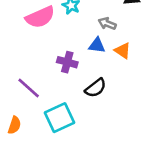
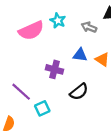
gray arrow: (107, 24) -> (89, 27), moved
cyan square: (59, 118) -> (42, 108), moved, size x0.6

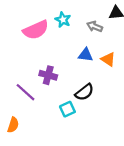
purple cross: (55, 69) -> (48, 75), moved
cyan square: (42, 108) -> (67, 109), moved

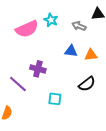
orange triangle: (108, 59) -> (91, 55), turned -40
black semicircle: (84, 92) -> (87, 84), moved
cyan square: (67, 109) -> (55, 99), turned 32

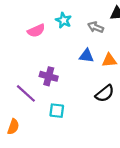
pink semicircle: (27, 29) -> (36, 31), size x0.7
cyan square: (55, 99) -> (57, 111), moved

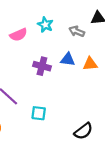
purple cross: (49, 76) -> (42, 66), moved
black semicircle: (105, 93) -> (83, 131), moved

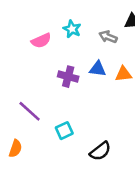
cyan square: (39, 113) -> (64, 131), turned -32
black semicircle: (83, 131) -> (100, 151), moved

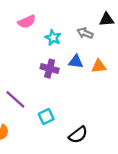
cyan star: (72, 29) -> (53, 38), moved
pink semicircle: (41, 41) -> (27, 22), moved

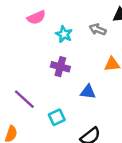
blue triangle: (76, 62) -> (88, 92), moved

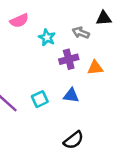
purple cross: (60, 67) -> (69, 59), moved, turned -30
cyan square: (57, 117) -> (40, 99), moved

